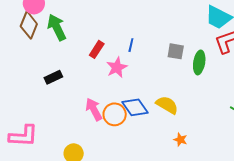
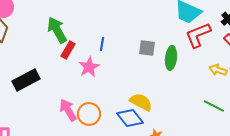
green arrow: (57, 27) -> (57, 30), moved
black rectangle: (53, 77) -> (26, 80), size x1.5
blue diamond: (135, 107) -> (130, 118), moved

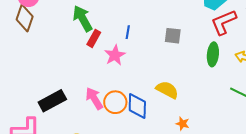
green ellipse: (171, 58) -> (213, 54), moved
black rectangle: (26, 80) -> (52, 101), moved
blue diamond: (130, 118) -> (137, 106), moved, turned 40

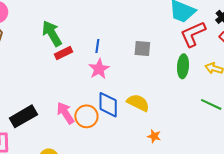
red rectangle: (94, 38) -> (63, 53), turned 36
pink star: (115, 55) -> (99, 69), moved
blue diamond: (137, 106) -> (108, 105), moved

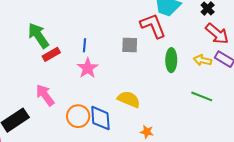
red L-shape: (193, 34) -> (153, 26), moved, turned 96
blue diamond: (108, 105) -> (100, 118), moved
pink arrow: (65, 113) -> (45, 95), moved

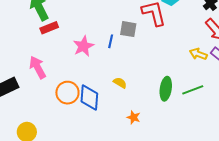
blue line: (84, 45) -> (111, 41), moved
green ellipse: (171, 60) -> (166, 89), moved
green line: (202, 96) -> (193, 90), turned -50
yellow semicircle: (129, 99) -> (120, 83), size x0.6

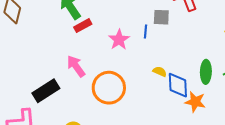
orange circle: (67, 93) -> (109, 88), size x1.4
blue diamond: (89, 98) -> (178, 85), moved
orange star: (134, 117) -> (195, 102), moved, size x1.5

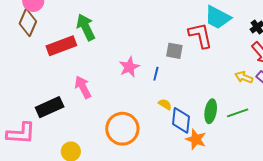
red rectangle: (83, 26) -> (61, 46), moved, size x1.6
blue line: (145, 32) -> (156, 74), moved
orange circle: (109, 88) -> (122, 129), moved

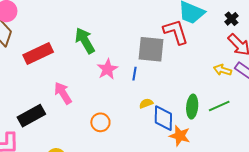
green arrow: (86, 27) -> (85, 41), moved
gray square: (174, 51) -> (151, 49), size x1.6
yellow semicircle: (165, 104) -> (146, 103), turned -48
orange circle: (122, 129) -> (100, 122), moved, size x0.6

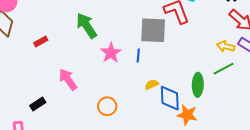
red rectangle: (38, 53) -> (41, 42), size x0.5
green line: (219, 106) -> (224, 69), moved
black rectangle: (31, 116) -> (38, 104), size x0.6

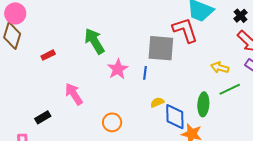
yellow arrow: (226, 46) -> (220, 68), moved

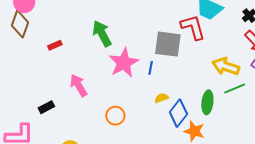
yellow arrow: (220, 68) -> (226, 66), size x1.5
pink star: (118, 69) -> (124, 63), size x1.4
blue diamond: (175, 117) -> (178, 113), turned 36

